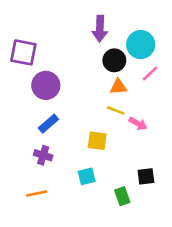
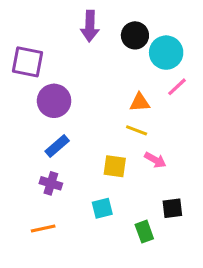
purple arrow: (100, 29) -> (90, 26), moved
black circle: (114, 60) -> (135, 35), moved
pink arrow: (138, 124) -> (155, 160), moved

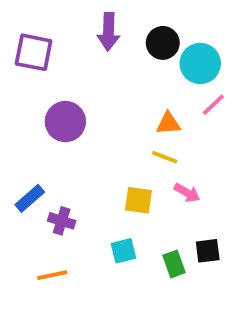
purple square: (28, 62) -> (34, 52), moved
blue rectangle: (57, 146) -> (30, 198), moved
green rectangle: (144, 232) -> (174, 264), moved

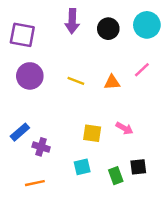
cyan circle: (200, 64) -> (147, 25), moved
purple circle: (65, 122) -> (30, 76), moved
yellow line: (165, 157) -> (76, 81), moved

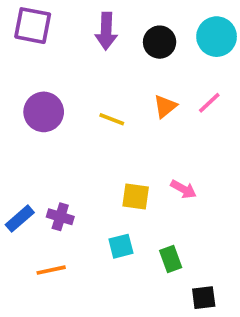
purple square: (22, 35) -> (33, 26), moved
orange triangle: (112, 82) -> (165, 106), moved, turned -35
blue rectangle: (20, 132) -> (20, 219), moved
black square: (138, 167) -> (204, 298), moved

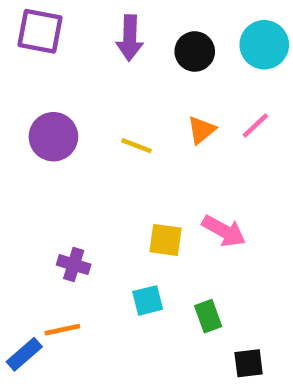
pink arrow: (183, 189) -> (224, 231), size x1.4
blue rectangle: (20, 219) -> (24, 354), moved

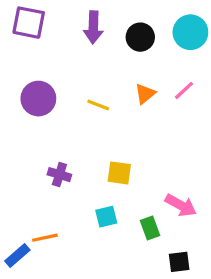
pink arrow: (224, 231) -> (181, 205), moved
purple cross: (74, 265) -> (59, 175), moved

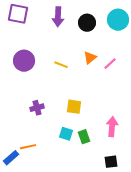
pink line: (184, 90) -> (110, 64), moved
purple cross: (59, 175) -> (37, 108), turned -32
pink arrow: (181, 205) -> (112, 127), turned -114
cyan square: (106, 217) -> (66, 134), turned 32
green rectangle: (150, 228) -> (84, 137), moved

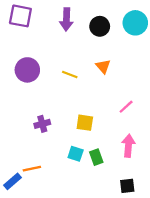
orange triangle: (90, 58) -> (103, 66), turned -32
pink line: (110, 64) -> (126, 107), moved

